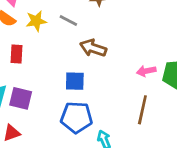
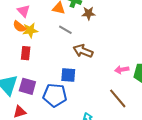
yellow star: (36, 21) -> (30, 30), moved
brown line: (142, 110) -> (118, 98), turned -55
blue pentagon: (76, 117) -> (55, 95), moved

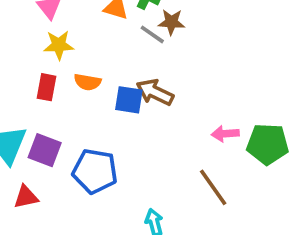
orange semicircle: (19, 27) -> (88, 82), moved, turned -32
gray line: (65, 30) -> (152, 34), moved
blue square: (68, 75) -> (129, 100), moved

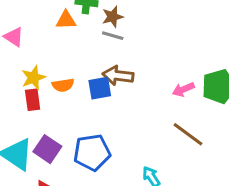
gray line: (152, 34) -> (113, 36), moved
yellow star: (59, 45) -> (33, 78), moved
purple square: (45, 150) -> (47, 149), turned 32

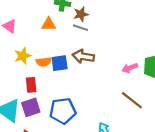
orange triangle: (66, 20) -> (49, 24), moved
blue square: (100, 88) -> (60, 63), moved
red rectangle: (33, 100) -> (31, 85), moved
purple square: (47, 149) -> (31, 107), turned 36

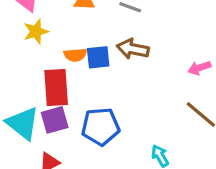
yellow star: (23, 56) -> (36, 32), moved
red rectangle: (31, 85) -> (56, 88), size x1.6

